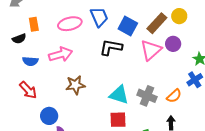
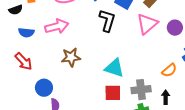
purple circle: (173, 44) -> (175, 28), moved
black L-shape: (111, 47) -> (107, 20), turned 95
gray cross: (147, 96) -> (141, 90), moved, turned -30

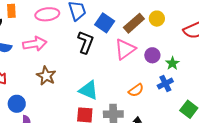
brown star: (71, 57) -> (46, 76), turned 30
orange semicircle: (169, 70) -> (136, 90), moved

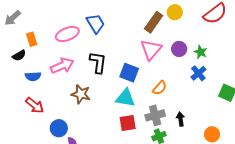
blue square: (105, 23) -> (129, 73), moved
black L-shape: (86, 42) -> (98, 62), moved
orange semicircle: (136, 90) -> (160, 88), moved

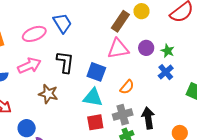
pink triangle: (151, 50) -> (118, 49), turned 40
black arrow: (180, 119) -> (148, 118), size x1.5

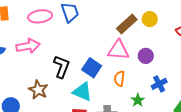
green star: (168, 51) -> (138, 100), moved
black L-shape: (65, 62) -> (62, 67), moved
orange semicircle: (127, 87) -> (119, 79), moved, turned 133
brown star: (48, 94) -> (38, 90), moved

